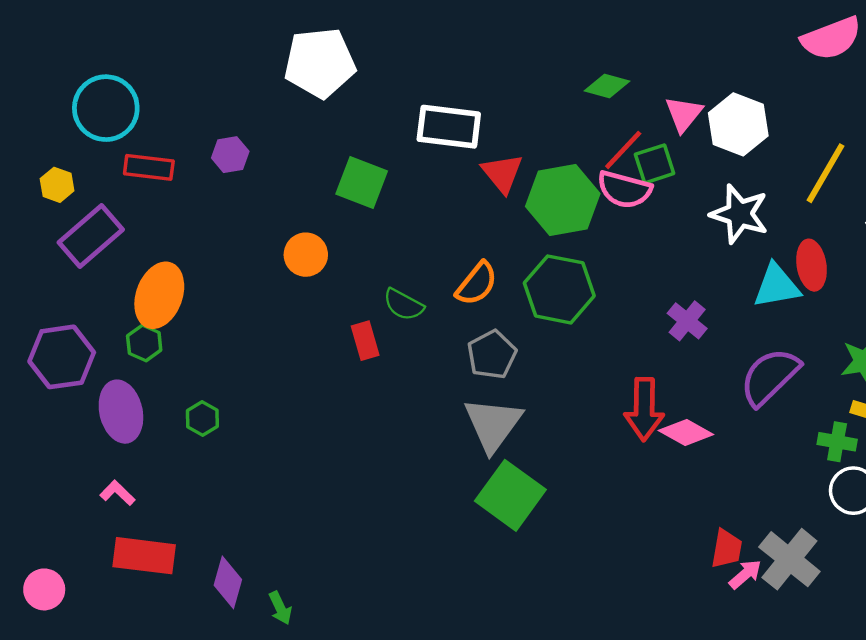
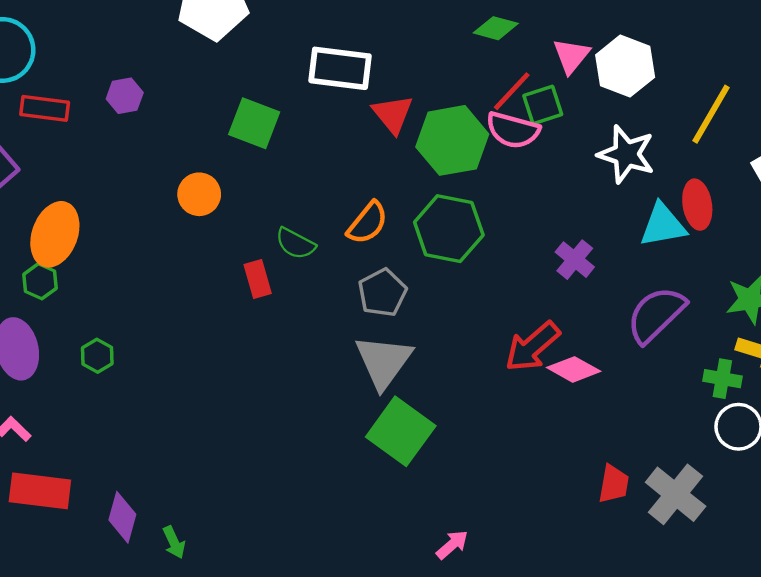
red arrow: (644, 409) -> (532, 347), turned 48
pink arrow: (745, 574) -> (452, 545), moved

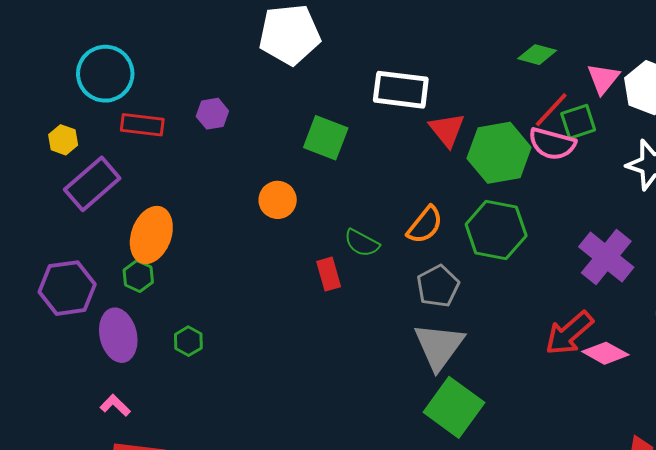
purple cross: (575, 260) -> (606, 257), size x1.6

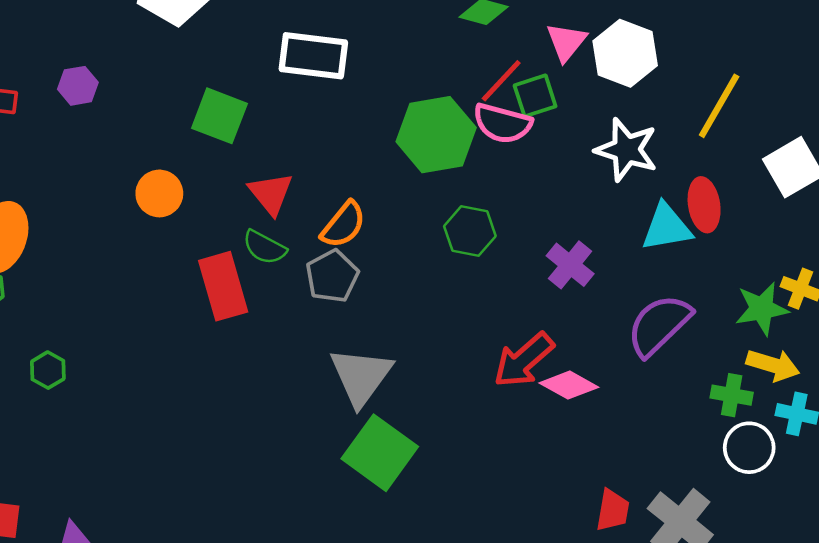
red triangle: (447, 130) -> (271, 193), moved
green hexagon: (496, 230) -> (470, 231), moved, size x0.7
purple cross: (606, 257) -> (570, 265), size x0.7
red rectangle: (329, 274) -> (223, 286), size x1.6
gray pentagon: (438, 286) -> (332, 276), moved

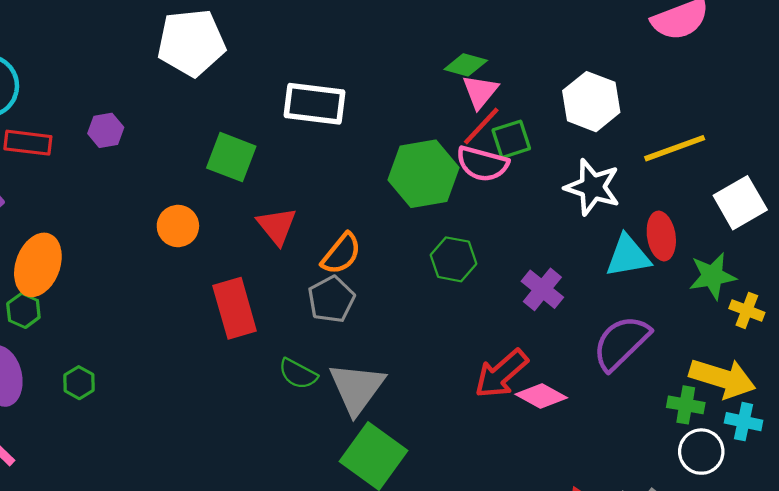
pink triangle: (566, 42) -> (480, 92), moved
yellow line: (719, 106) -> (675, 148), turned 40
green semicircle: (265, 247) -> (298, 374), moved
green star: (762, 309) -> (712, 276), moved
yellow arrow: (773, 365) -> (722, 378), size x1.4

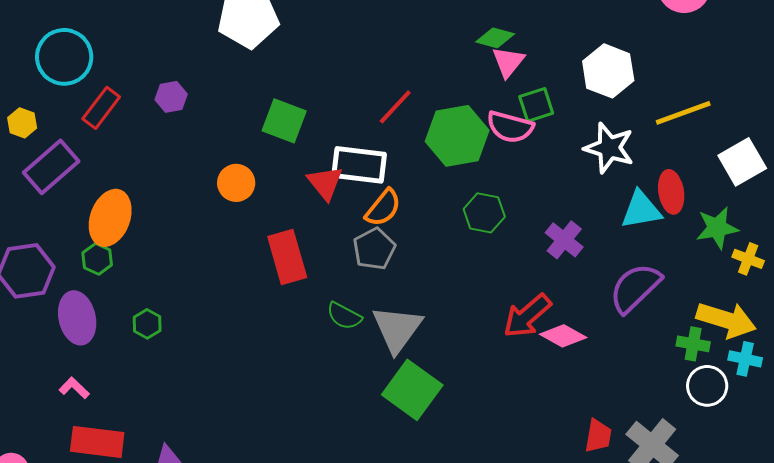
white rectangle: (315, 104) -> (359, 165), moved
red line: (481, 126) -> (395, 107), moved
red rectangle: (28, 143) -> (101, 108), turned -60

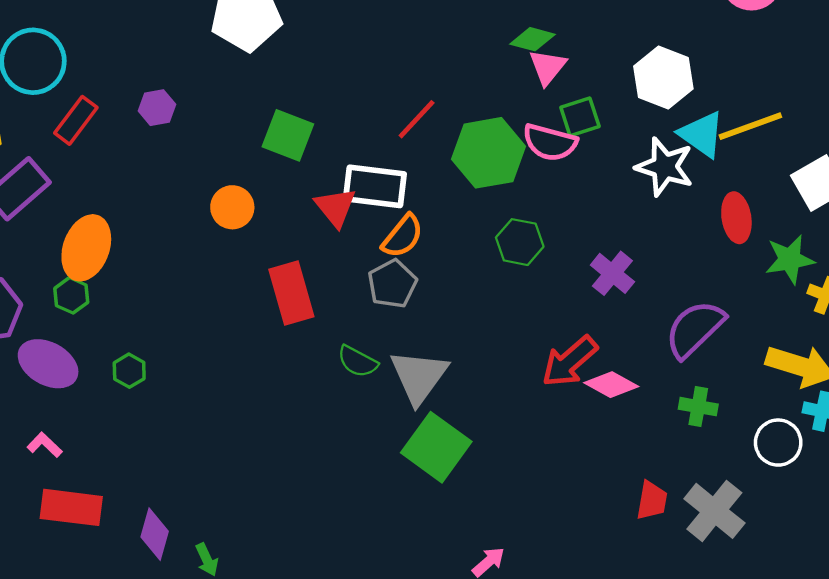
cyan triangle: (641, 210) -> (702, 134), moved, turned 45
purple ellipse: (77, 318) -> (48, 364), turned -48
green cross: (693, 344) -> (698, 407), moved

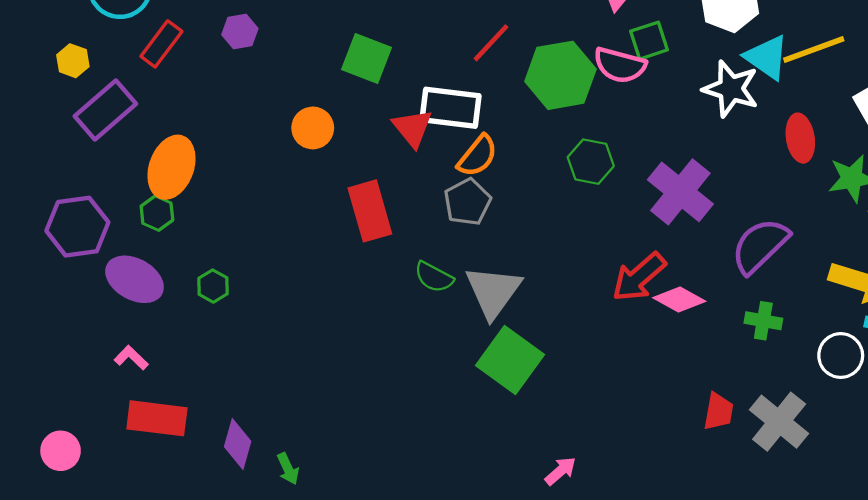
purple cross: (612, 273) -> (680, 192), size x1.5

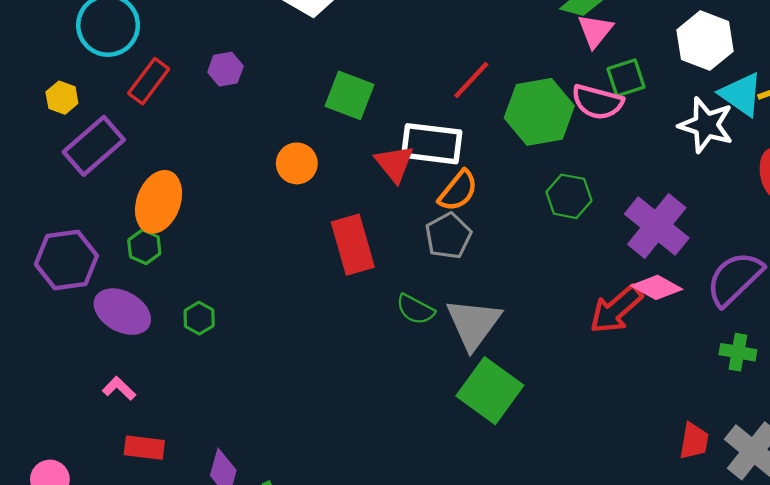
pink diamond: (679, 299) -> (657, 287), moved
red rectangle: (157, 418) -> (144, 448), size x0.7

